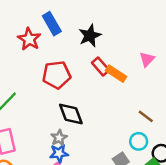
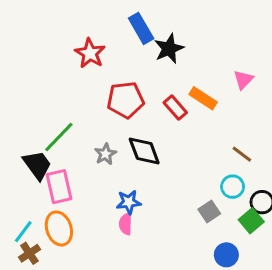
blue rectangle: (52, 24) -> (141, 28), moved
red rectangle: (101, 66) -> (175, 108), moved
gray star: (59, 138) -> (105, 154), moved

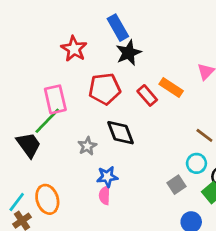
black star: (169, 49) -> (129, 53), moved
gray star: (105, 154) -> (87, 146), moved
pink rectangle: (59, 187) -> (55, 99), moved

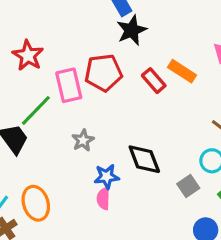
red star: (74, 49) -> (28, 55), moved
pink rectangle: (55, 99) -> (69, 85), moved
black diamond: (121, 133) -> (144, 159), moved

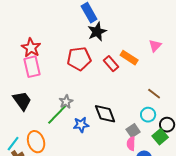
pink rectangle: (69, 85) -> (32, 67), moved
green line: (36, 110) -> (57, 115), moved
pink semicircle: (103, 199) -> (131, 144), moved

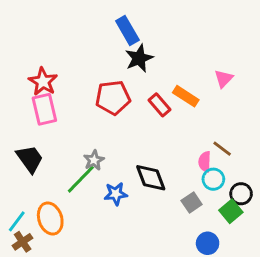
pink semicircle: (131, 144) -> (205, 162), moved

